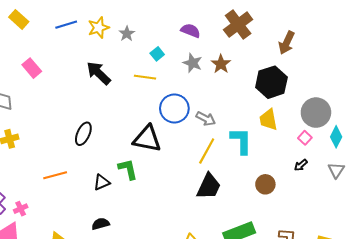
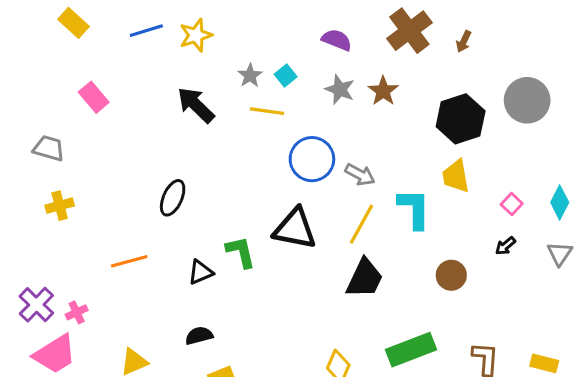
gray star: (127, 34) -> (250, 76), moved
brown arrow: (287, 43) -> (464, 41), moved, size x0.6
gray circle: (316, 113) -> (527, 100), moved
black triangle: (147, 139) -> (295, 229), moved

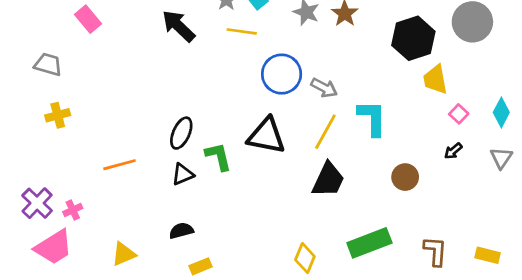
yellow trapezoid: (456, 176) -> (435, 80), moved
black ellipse: (173, 198) -> (181, 133), moved

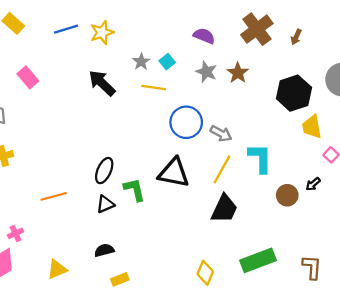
black arrow: (453, 151) -> (313, 184), moved
brown circle: (405, 177) -> (287, 195), moved

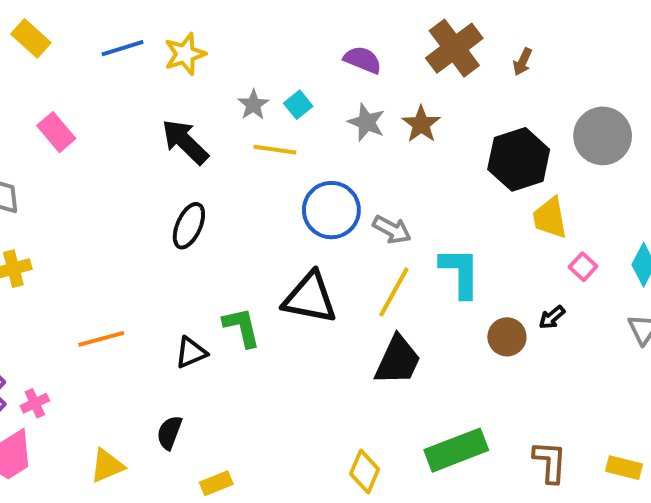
black ellipse: (104, 171) -> (189, 226), moved
black semicircle: (104, 250) -> (169, 433), moved, turned -54

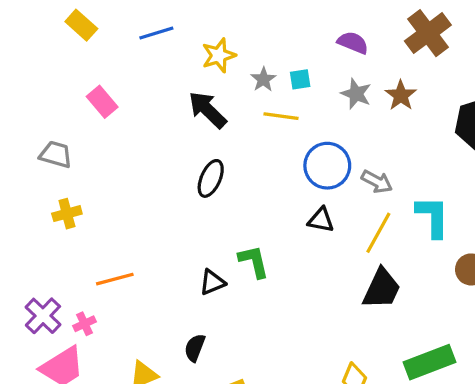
yellow star: (185, 54) -> (219, 55), moved
cyan square: (298, 105) -> (300, 79), turned 30
black triangle: (310, 298) -> (321, 220), moved, size x0.6
orange line: (101, 339) -> (115, 279), moved

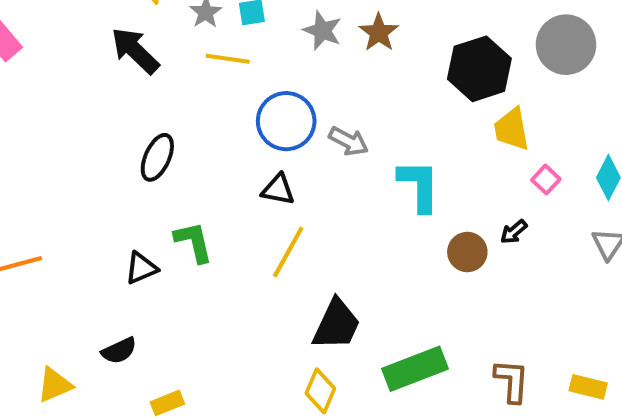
black ellipse: (211, 178) -> (157, 157), moved
yellow line: (378, 233) -> (288, 252), moved
black trapezoid: (382, 289) -> (336, 324), moved
black semicircle: (195, 348) -> (119, 351), turned -136

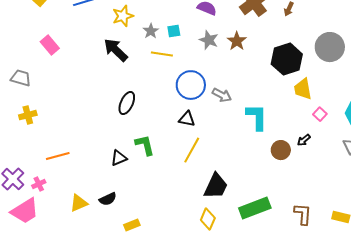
yellow triangle: (55, 385) -> (79, 203), moved

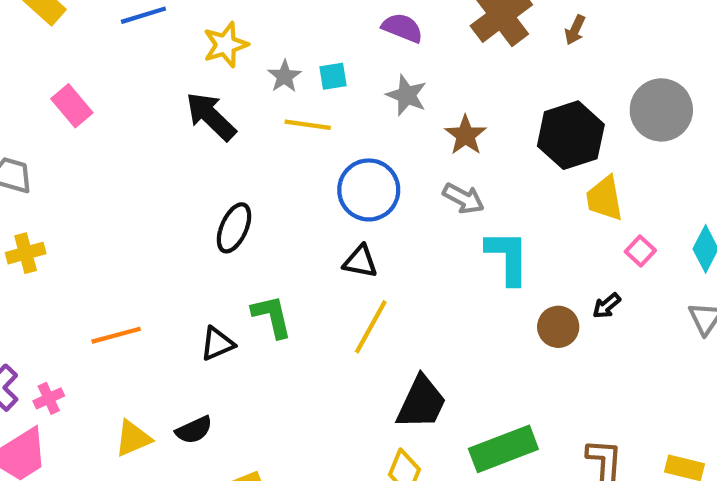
brown star: (237, 41) -> (466, 135), moved
gray arrow: (222, 95) -> (463, 198), moved
orange line: (58, 156) -> (116, 335), moved

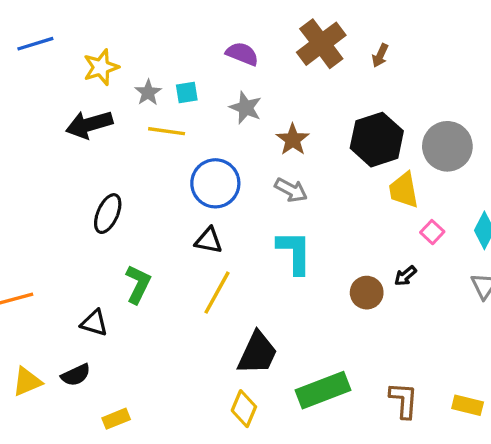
gray circle: (661, 110) -> (447, 146), moved
black arrow: (211, 116) -> (89, 124), turned -60
cyan L-shape: (508, 257) -> (294, 252), moved
green L-shape: (272, 316) -> (138, 284), turned 39
black triangle: (217, 344) -> (94, 323), moved, turned 40

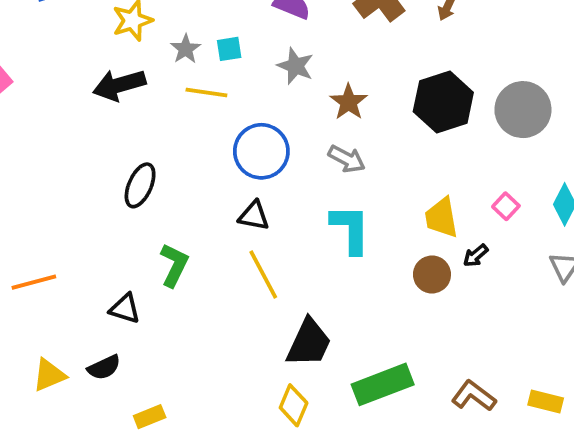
yellow trapezoid: (404, 190) -> (441, 218), moved
yellow line: (217, 293) -> (263, 274), turned -57
brown L-shape: (404, 400) -> (474, 396), turned -57

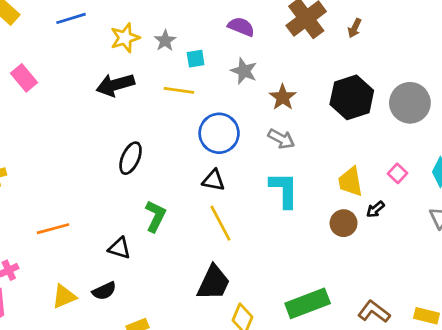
gray star: (186, 49) -> (165, 41), moved
black trapezoid: (309, 343) -> (214, 283), moved

